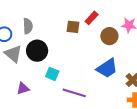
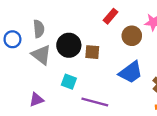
brown square: (73, 27) -> (92, 52), moved
black circle: (37, 51) -> (69, 45), moved
gray triangle: (13, 54) -> (41, 55), moved

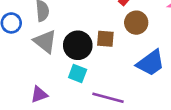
brown circle: (132, 36) -> (136, 23), moved
black circle: (69, 45) -> (78, 45), moved

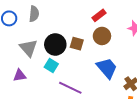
gray triangle: (45, 41) -> (29, 48), moved
blue trapezoid: (151, 63) -> (107, 68), turned -105

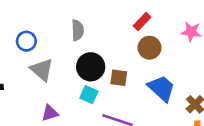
gray semicircle: (34, 14) -> (78, 30), moved
brown square: (77, 44) -> (119, 78), moved
gray triangle: (29, 48) -> (42, 70), moved

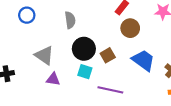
blue circle: (26, 41) -> (27, 15), moved
brown square: (119, 78) -> (108, 55), turned -32
purple triangle: (50, 113) -> (53, 79), moved, turned 32

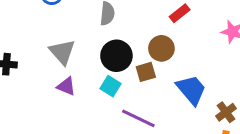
brown circle: (130, 28) -> (161, 48), moved

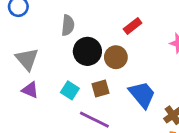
black circle: (116, 56) -> (87, 51), moved
brown square: (146, 72) -> (100, 89), moved

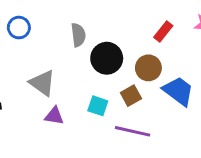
red rectangle: (133, 26) -> (163, 32), moved
brown circle: (116, 57) -> (148, 68), moved

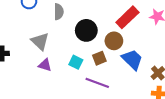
red rectangle: (163, 32) -> (127, 17), size x1.6
gray semicircle: (78, 35) -> (59, 12), moved

